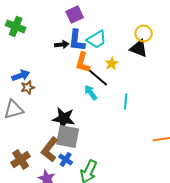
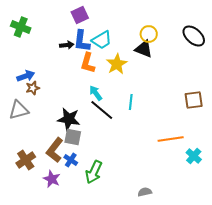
yellow star: (112, 63) -> (117, 64), size x1.5
black line: (97, 76) -> (102, 110), moved
gray square: (68, 136) -> (73, 137), size x0.7

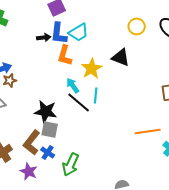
yellow circle: (149, 34) -> (137, 26), moved
black triangle: (144, 49) -> (121, 57), moved
yellow star: (117, 64) -> (92, 68), moved
cyan line: (131, 102) -> (96, 95), moved

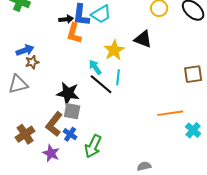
orange L-shape: (65, 55) -> (74, 33), moved

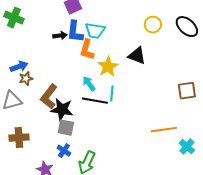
cyan trapezoid: (101, 14) -> (95, 31), turned 40
orange L-shape: (74, 33) -> (87, 50), moved
black line: (101, 84) -> (95, 101), turned -30
brown L-shape: (54, 124) -> (49, 97), moved
brown cross: (25, 134) -> (19, 138), moved, turned 30

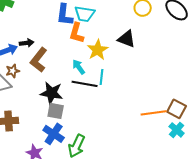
black arrow: (60, 36) -> (27, 43), moved
brown star: (26, 79) -> (13, 71), moved
brown square: (187, 91) -> (177, 109), moved, turned 36
brown L-shape: (49, 97) -> (39, 60), moved
blue cross: (64, 151) -> (54, 134), size x1.5

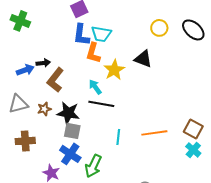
brown star: (13, 71) -> (44, 109), moved
cyan line: (102, 77) -> (118, 137), moved
orange line: (154, 113) -> (154, 133), moved

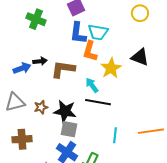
green cross: (20, 21) -> (36, 19), moved
yellow circle: (159, 28) -> (140, 13), moved
brown L-shape: (55, 80) -> (63, 69), moved, turned 60

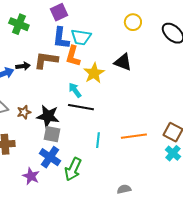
yellow circle: (140, 13) -> (133, 22), moved
brown L-shape: (63, 69) -> (46, 60), moved

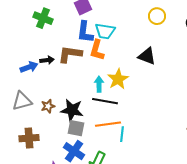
yellow star: (94, 73) -> (118, 79), moved
cyan arrow: (75, 90) -> (99, 84), turned 35
orange line: (134, 136) -> (108, 124), moved

